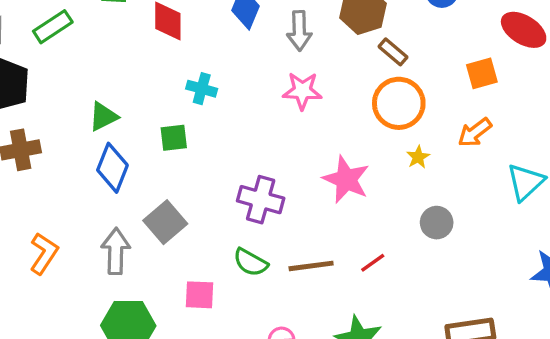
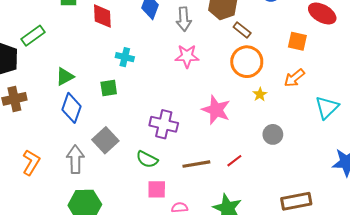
green rectangle: (53, 27) -> (33, 36), moved
orange square: (482, 73) -> (297, 41), turned 30
green semicircle: (251, 262) -> (147, 159), moved
pink square: (199, 295) -> (157, 189), moved

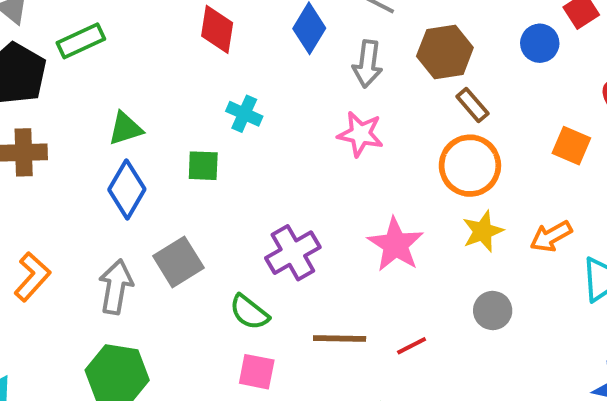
orange arrow: (294, 78) -> (551, 236), moved
yellow star: (260, 94) -> (483, 231), size x1.5
purple cross: (164, 124) -> (293, 253), turned 36

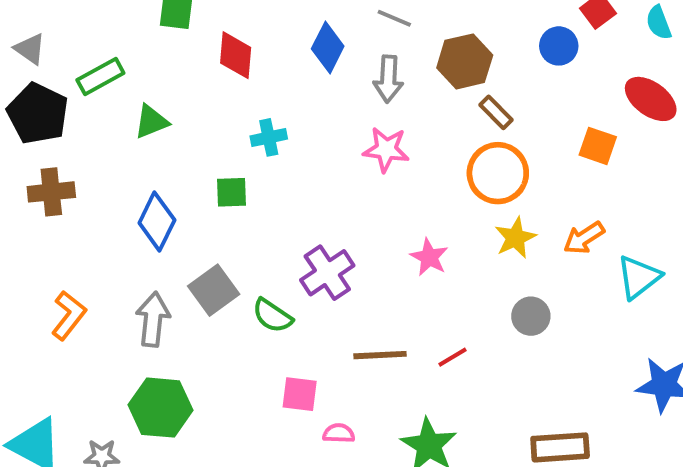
cyan cross: (244, 114) -> (269, 137), turned -32
green triangle: (125, 129) -> (151, 122), moved
pink star: (395, 245) -> (429, 257), size x0.7
green semicircle: (249, 312) -> (272, 316), moved

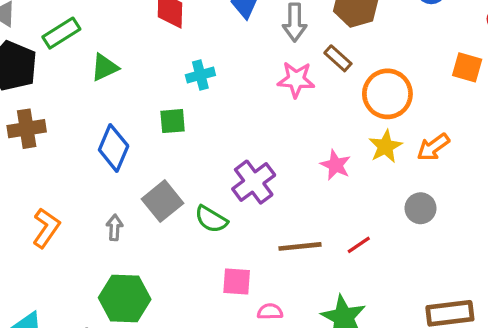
brown rectangle: (496, 112) -> (338, 58), moved
yellow star: (515, 238) -> (385, 146), moved
orange arrow: (584, 238) -> (433, 147), moved
gray arrow: (153, 319) -> (115, 227), size x0.6

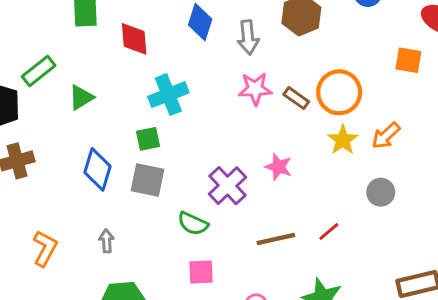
brown rectangle: (338, 58) -> (296, 98), moved
cyan cross: (200, 75) -> (168, 95), size x1.5
pink star: (336, 165) -> (278, 167), moved
gray square: (162, 201) -> (148, 180), moved, turned -33
pink square: (237, 282) -> (201, 272), moved

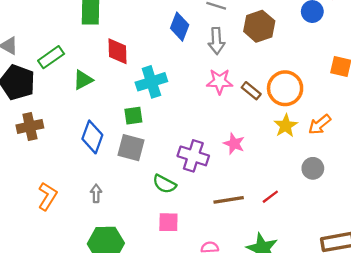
red diamond: (134, 39) -> (117, 51), moved
purple cross: (227, 186) -> (193, 156), turned -32

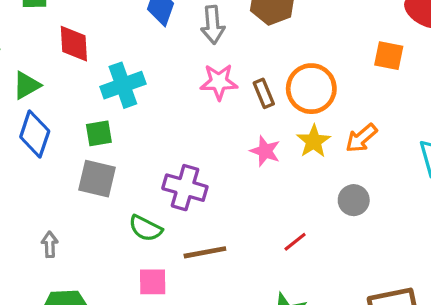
brown rectangle: (251, 91) -> (264, 93), turned 30
blue diamond: (92, 137) -> (35, 134), moved
pink star: (234, 144) -> (265, 151), moved
brown line: (229, 200) -> (205, 252), moved

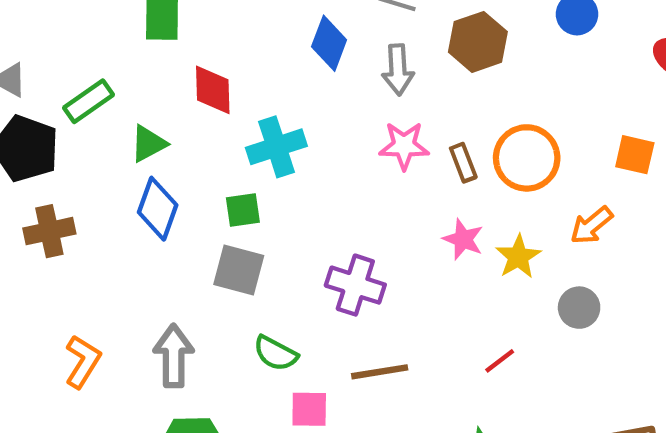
orange square: (389, 56) -> (635, 155), moved
yellow star: (314, 141) -> (518, 257), moved
green semicircle: (145, 228) -> (275, 353), moved
gray arrow: (50, 244) -> (174, 356), size x1.8

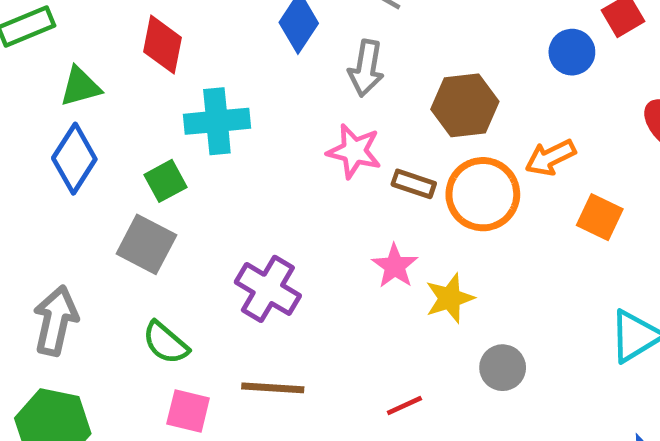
brown hexagon: (478, 42) -> (465, 105), moved
brown rectangle: (463, 163) -> (414, 184), turned -63
green square: (243, 210) -> (165, 181), turned -33
orange arrow: (591, 225) -> (550, 157), moved

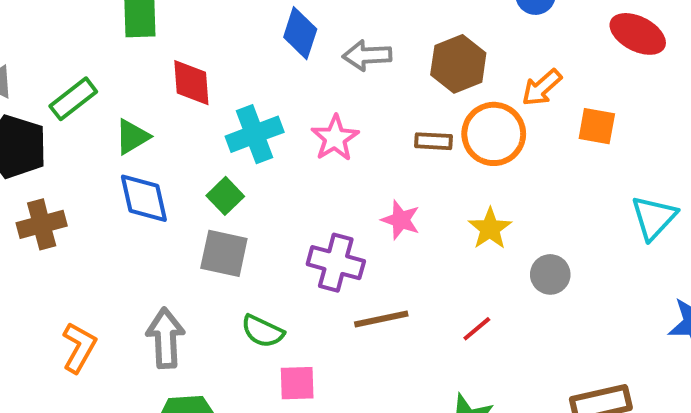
gray arrow: (366, 68) -> (367, 55), turned 93
pink star: (354, 151) -> (335, 138), moved, turned -30
blue diamond: (74, 159) -> (144, 198), turned -30
pink star: (395, 266) -> (401, 220), moved
brown line: (273, 388) -> (381, 319), moved

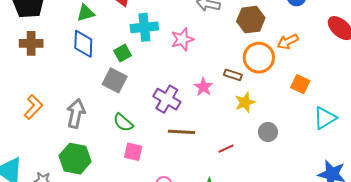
orange square: (597, 126) -> (300, 84), moved
brown rectangle: (434, 141) -> (233, 75), moved

